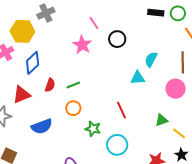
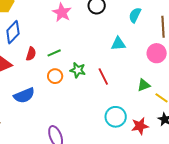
cyan semicircle: (151, 59) -> (135, 15), moved
green star: (93, 129) -> (78, 70), moved
cyan circle: (117, 145) -> (116, 117), moved

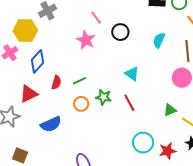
cyan triangle: (118, 44) -> (132, 74), moved, turned 42

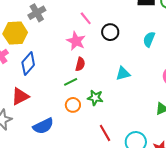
cyan triangle: (132, 74) -> (123, 74), turned -49
red semicircle: (56, 82) -> (80, 64), moved
red line: (129, 103) -> (105, 133), moved

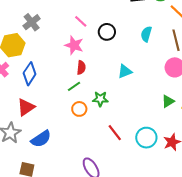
blue semicircle: (43, 126) -> (41, 139), moved

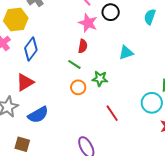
pink star: (74, 45) -> (88, 23), moved
green line: (74, 86) -> (74, 64), turned 64
cyan circle: (146, 138) -> (152, 103), moved

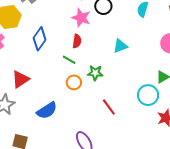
blue diamond: (31, 49) -> (40, 39), moved
blue semicircle: (38, 115) -> (47, 111), moved

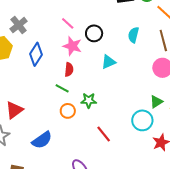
blue diamond: (40, 39) -> (36, 54), moved
cyan triangle: (120, 46) -> (108, 62), moved

